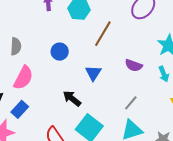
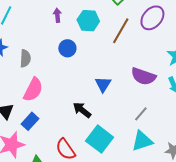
brown line: (103, 34) -> (121, 31), moved
blue circle: (60, 52) -> (67, 48), moved
purple semicircle: (134, 65) -> (143, 76), size x1.4

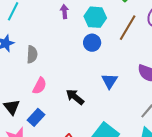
blue circle: (67, 48) -> (92, 43), moved
pink semicircle: (33, 90) -> (40, 86), size x0.7
black arrow: (82, 110) -> (75, 97), moved

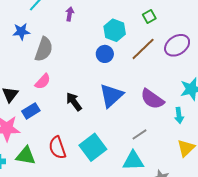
purple arrow: (64, 12) -> (70, 14), moved
gray semicircle: (32, 54) -> (44, 49), size x1.4
blue triangle: (109, 81) -> (111, 95), size x1.5

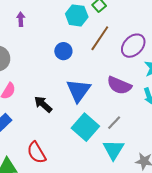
cyan hexagon: (115, 30) -> (77, 15), moved
purple ellipse: (177, 45) -> (133, 46), moved
cyan square: (93, 147) -> (85, 127), moved
cyan triangle: (133, 161) -> (113, 150), turned -45

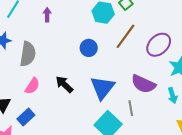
black arrow: (43, 104) -> (64, 84), moved
gray line: (114, 123) -> (131, 108), moved, turned -56

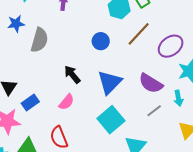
pink semicircle: (32, 86) -> (66, 102), moved
gray line: (131, 108) -> (154, 111), moved, turned 56

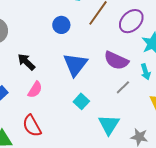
black arrow: (72, 74) -> (26, 62), moved
cyan square: (111, 120) -> (81, 101), size x0.6

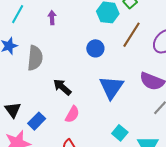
cyan square: (81, 101) -> (120, 133), moved

